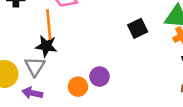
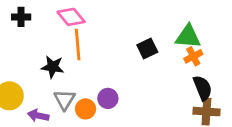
orange line: (49, 25) -> (78, 45), moved
gray triangle: (35, 66) -> (64, 100), moved

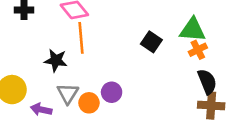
black square: (147, 48) -> (151, 42), turned -30

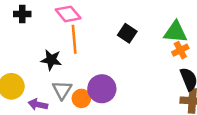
black square: (151, 42) -> (127, 33), moved
purple circle: (112, 92) -> (102, 89), size x1.5

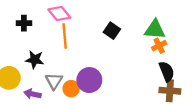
black cross: (22, 14) -> (24, 23), moved
black star: (51, 60) -> (35, 60), moved

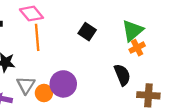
green triangle: (155, 30) -> (133, 31), turned -45
black semicircle: (167, 71) -> (122, 75), moved

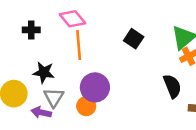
purple circle: (63, 84) -> (95, 87), moved
gray triangle: (26, 85) -> (54, 97), moved

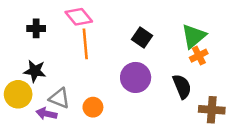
black star: (44, 72) -> (35, 71), moved
purple circle: (95, 87) -> (136, 77), moved
gray triangle: (54, 97) -> (59, 98), turned -40

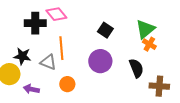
black cross: (36, 28) -> (35, 23), moved, size x1.5
orange line: (85, 44) -> (61, 48), moved
orange cross: (199, 56) -> (149, 44), turned -32
gray triangle: (59, 98) -> (48, 62), moved

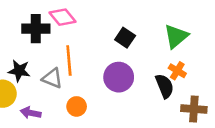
orange cross: (149, 44) -> (177, 71), moved

